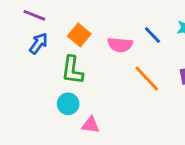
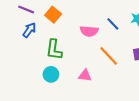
orange square: (79, 35) -> (53, 15), moved
pink triangle: (91, 125) -> (85, 75), moved

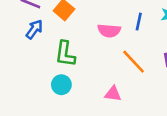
blue line: (113, 24) -> (139, 22), turned 56
pink triangle: (85, 75) -> (113, 94), moved

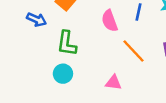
blue arrow: (34, 29) -> (37, 20), turned 78
pink semicircle: (109, 31) -> (110, 21), turned 65

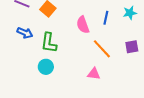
blue arrow: (37, 20) -> (25, 33), moved
pink triangle: (113, 82) -> (94, 74), moved

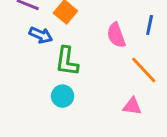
blue arrow: (25, 33) -> (41, 35), moved

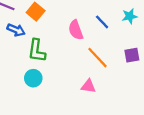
blue line: (150, 25) -> (102, 22), turned -56

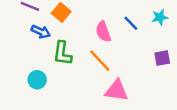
orange line: (98, 58) -> (100, 61), moved
cyan circle: (33, 78) -> (37, 80), moved
pink triangle: (88, 86) -> (116, 91), size x1.5

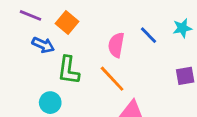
pink semicircle: (103, 32) -> (116, 45), turned 30
cyan circle: (37, 80) -> (50, 103), moved

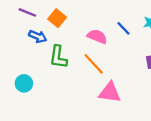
pink semicircle: (116, 45) -> (97, 36), turned 102
cyan circle: (50, 103) -> (24, 83), moved

